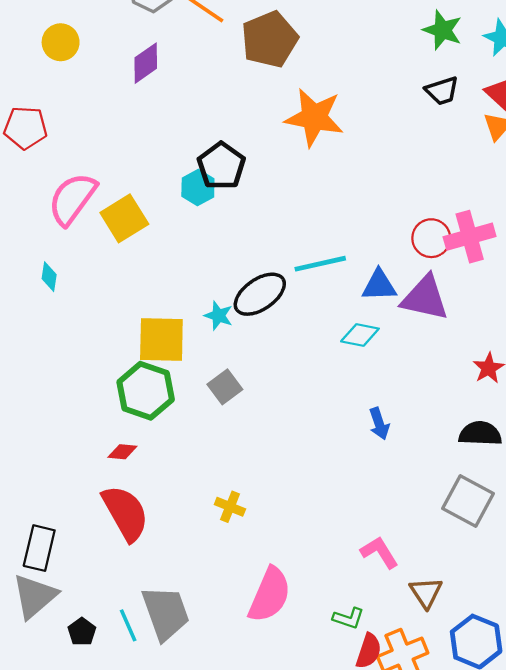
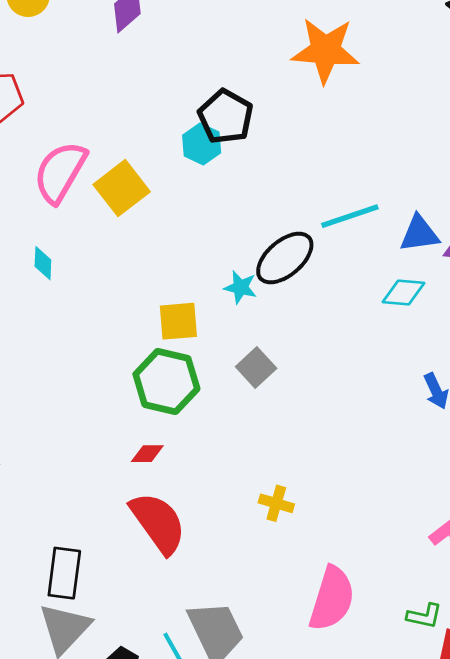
yellow square: (161, 339) -> (178, 321), size x0.7

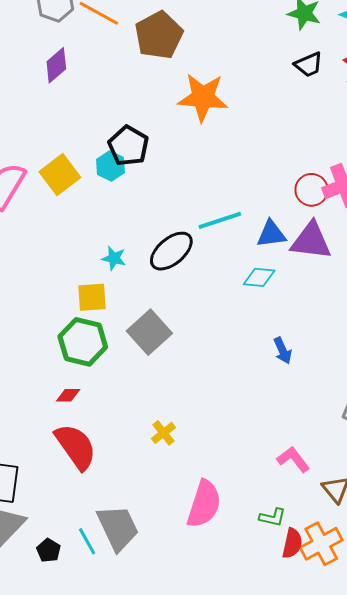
yellow square: (122, 188) -> (60, 175), moved
cyan star: (240, 287) -> (114, 258), moved
gray square: (256, 368) -> (149, 332), size x1.5
yellow cross: (276, 503) -> (163, 433), turned 35

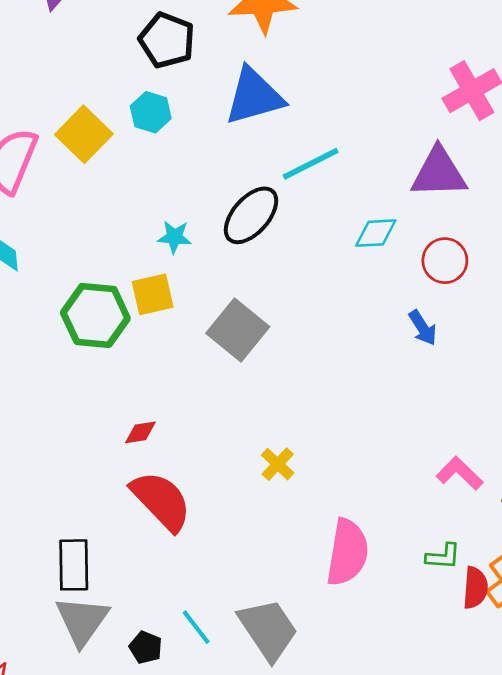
black pentagon: (128, 146) -> (167, 40), moved
red circle: (312, 190) -> (445, 261), moved
blue triangle: (271, 234) -> (254, 96), moved, size x1.5
green hexagon: (83, 342) -> (95, 315), moved
gray trapezoid: (118, 528) -> (268, 629), moved

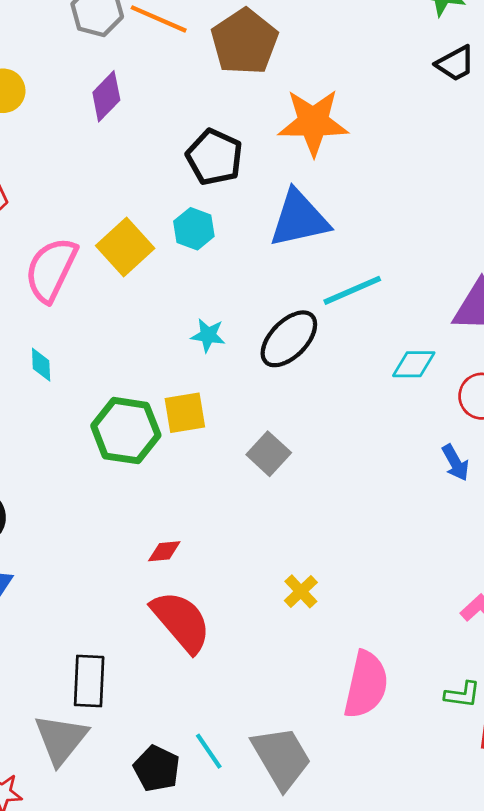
cyan star: (174, 237) -> (208, 335), moved
gray square: (238, 330) -> (269, 454), size x0.7
gray triangle: (82, 621) -> (61, 739), moved
black pentagon: (146, 647) -> (157, 769), size x1.4

